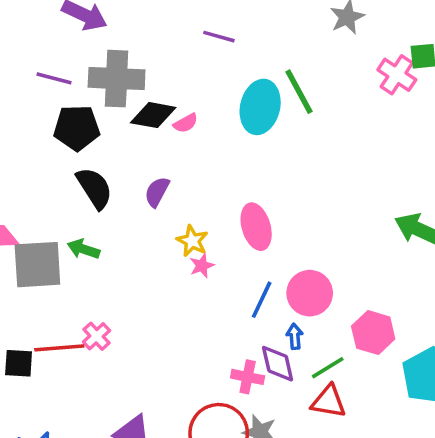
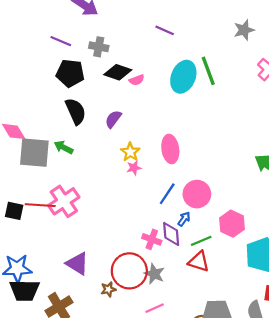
gray cross: (117, 79) -> (99, 47), size x0.6
pink cross: (96, 336) -> (64, 201), size x1.8
blue arrow: (295, 336) -> (184, 219), turned 32

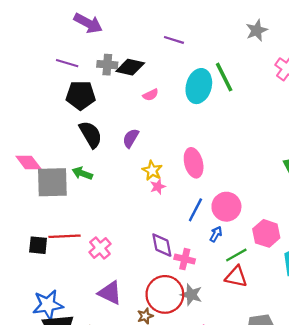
black diamond: (118, 72) -> (130, 67), moved
pink cross: (64, 201) -> (100, 248), moved, size x0.7
purple diamond: (171, 234) -> (162, 245), moved

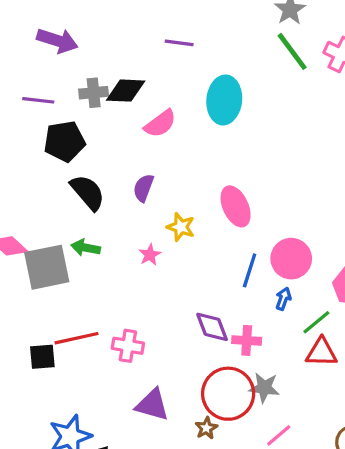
green line: (224, 77) -> (292, 51), moved
pink semicircle: (151, 95) -> (160, 124), size x1.5
pink star: (158, 187) -> (150, 255), moved
pink cross: (100, 248) -> (128, 346), turned -30

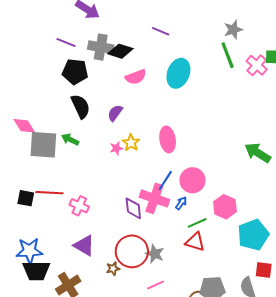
gray cross: (94, 93) -> (101, 47), size x1.4
pink star: (150, 255) -> (116, 148), moved
pink cross: (247, 340) -> (154, 198), moved, size x1.6

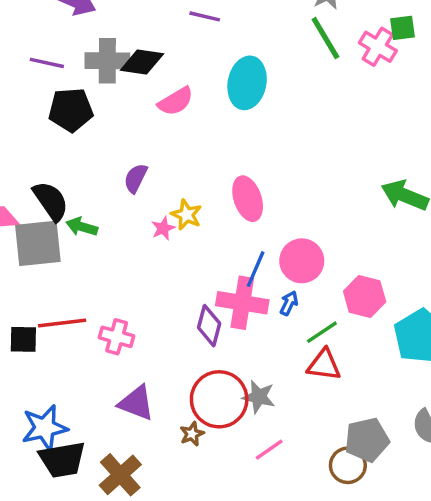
black semicircle: (80, 106) -> (51, 201), moved
purple semicircle: (115, 113) -> (136, 178), moved
purple diamond: (133, 208) -> (209, 326), turned 30

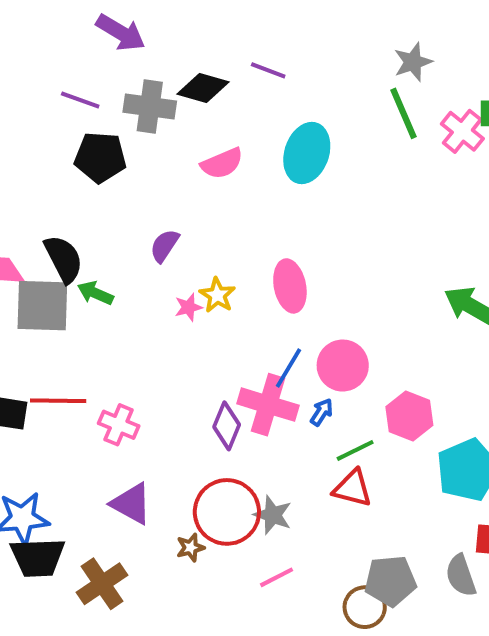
black diamond: (142, 62) -> (203, 88), moved

